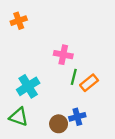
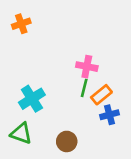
pink cross: (63, 55) -> (87, 67), moved
blue cross: (77, 117) -> (110, 115), moved

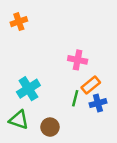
green line: (84, 88) -> (75, 98), moved
brown circle: (67, 141) -> (50, 127), moved

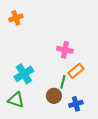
blue cross: (98, 103) -> (76, 104), moved
brown circle: (50, 127) -> (54, 96), moved

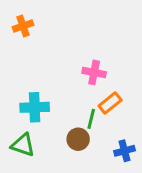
cyan cross: (24, 74) -> (35, 107), turned 30
blue cross: (76, 104) -> (125, 151), moved

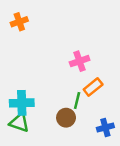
pink cross: (94, 72) -> (80, 61), turned -30
cyan cross: (35, 107) -> (22, 103), moved

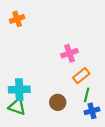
green line: (77, 100) -> (87, 95), moved

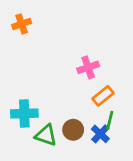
green triangle: (17, 107) -> (46, 135), moved
blue cross: (92, 111) -> (100, 134), moved, turned -32

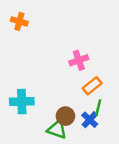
orange cross: (22, 24) -> (19, 21), turned 35
green triangle: (46, 135) -> (57, 129), moved

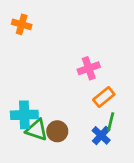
brown circle: (65, 116) -> (57, 131), moved
green triangle: (57, 129) -> (37, 130), moved

